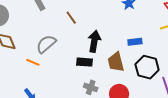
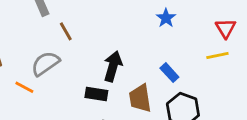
brown line: (71, 18) -> (66, 31), moved
blue rectangle: (135, 42) -> (169, 73), turned 48

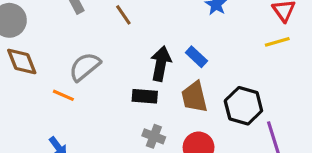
brown line: (66, 31) -> (123, 15), moved
blue rectangle: (169, 73) -> (196, 57), moved

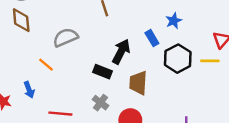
blue rectangle: (196, 57) -> (152, 38), moved
orange line: (63, 95) -> (46, 65), moved
black hexagon: (243, 106) -> (178, 59), moved

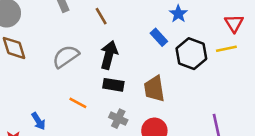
black arrow: (121, 52) -> (109, 55), moved
orange line: (46, 65) -> (78, 103), moved

